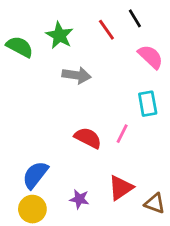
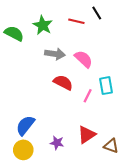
red line: (106, 30) -> (76, 21), turned -42
pink semicircle: (151, 57) -> (84, 59), moved
cyan rectangle: (148, 104) -> (106, 86), moved
red semicircle: (88, 138) -> (63, 83), moved

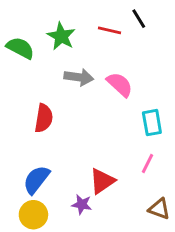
red semicircle: (63, 83) -> (44, 118), moved, turned 72
pink line: (88, 96) -> (148, 164), moved
red triangle: (87, 135) -> (102, 181), moved

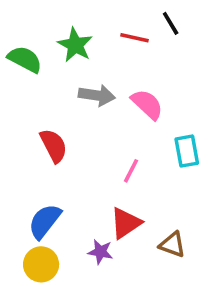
red semicircle: (44, 118) -> (54, 146), turned -36
pink line: (148, 164) -> (131, 171), moved
brown triangle: (159, 209) -> (172, 245), moved

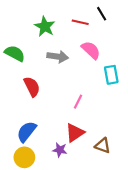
green semicircle: (25, 59) -> (15, 53), moved
pink semicircle: (147, 104) -> (91, 50), moved
cyan rectangle: (187, 151) -> (111, 75), moved

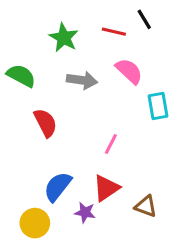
blue semicircle: (27, 132) -> (58, 187), moved

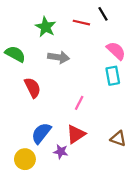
pink semicircle: (129, 71) -> (116, 51), moved
brown triangle: (146, 206) -> (118, 139), moved

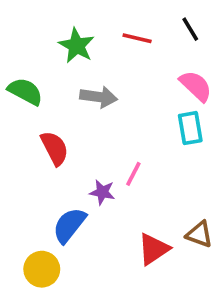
black line: (103, 14) -> (190, 29), moved
red triangle: (76, 134) -> (154, 249), moved
purple star: (61, 152) -> (102, 192), moved

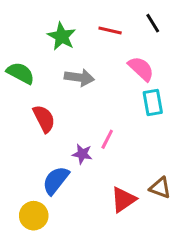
pink semicircle: (196, 86) -> (141, 69), moved

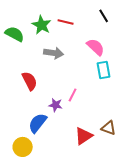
red line: (110, 30) -> (66, 22), moved
green semicircle: (20, 73) -> (15, 34), moved

